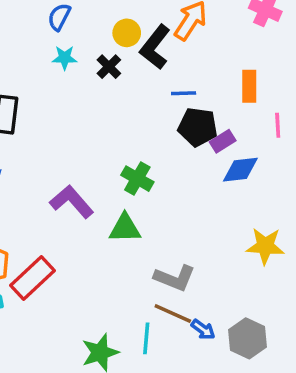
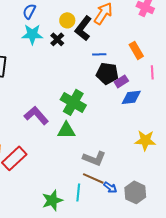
cyan star: (65, 58) -> (32, 34), size x1.5
orange rectangle: (249, 86) -> (136, 50), turned -30
green cross: (137, 179) -> (73, 102), size x1.4

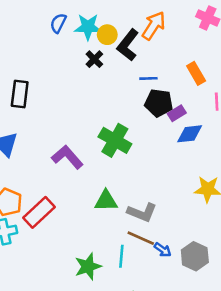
cyan star: (32, 34) -> (88, 27), moved
green triangle: (66, 130) -> (106, 201), moved

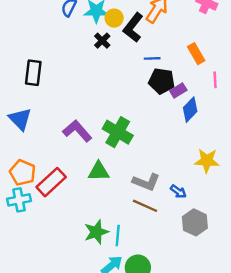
blue diamond: (190, 134) -> (190, 110), turned -40
green cross: (115, 140) -> (118, 132), moved
green triangle: (106, 201) -> (99, 171), moved
blue arrow: (163, 250) -> (178, 192), moved
cyan line: (121, 256) -> (118, 236), moved

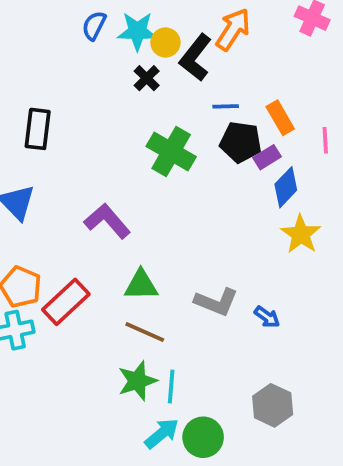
orange rectangle: (196, 54) -> (280, 118), moved
green cross: (118, 132) -> (171, 152), moved
yellow star: (207, 161) -> (301, 234), moved, turned 30
brown line: (145, 206) -> (145, 332), moved
gray hexagon: (195, 222) -> (273, 405), moved

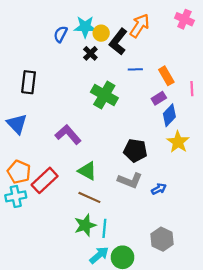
blue semicircle: (94, 26) -> (61, 34), moved
black pentagon: (241, 142) -> (135, 151), moved
green triangle: (141, 285) -> (87, 171), turned 30
blue arrow: (267, 317) -> (159, 189), turned -64

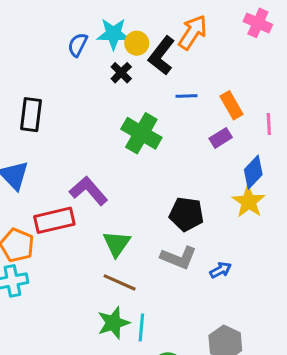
blue diamond: (169, 115) -> (253, 172), moved
green triangle: (87, 171) -> (117, 244), turned 36
red rectangle: (45, 180) -> (54, 220), moved, turned 30

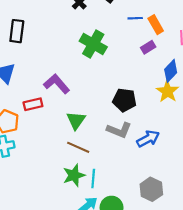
blue line: (186, 96) -> (135, 18), moved
red rectangle: (54, 220) -> (33, 104), size x0.7
blue arrow: (221, 270) -> (148, 139), size x1.5

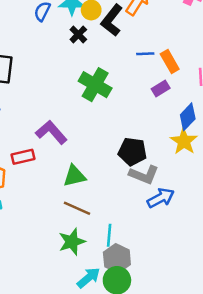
green triangle: (76, 120) -> (74, 176), turned 42
gray L-shape: (119, 130) -> (144, 175), moved
cyan line: (93, 179) -> (109, 235), moved
gray hexagon: (151, 189) -> (117, 258), moved

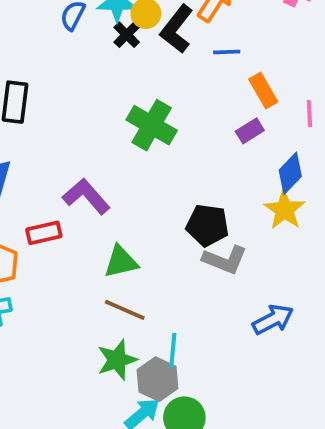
black cross: (78, 34) -> (127, 35), moved
blue line: (145, 54) -> (227, 52), moved
blue arrow: (161, 198) -> (273, 319), moved
gray hexagon: (117, 258) -> (157, 379), moved

